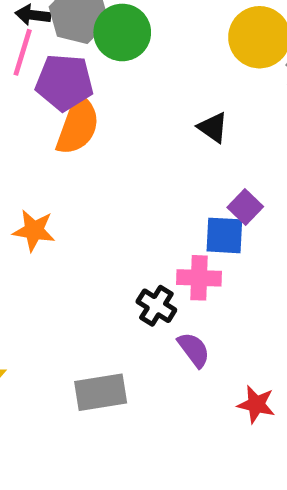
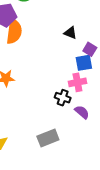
black triangle: (213, 127) -> (70, 33), moved

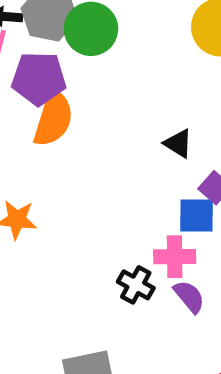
purple semicircle: (82, 112) -> (189, 297), moved

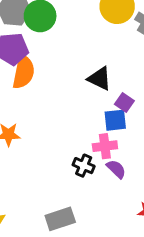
black triangle: (178, 143) -> (100, 79), size x1.4

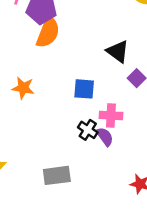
blue square: (115, 120) -> (84, 89), moved
purple semicircle: (116, 169) -> (105, 137), moved

